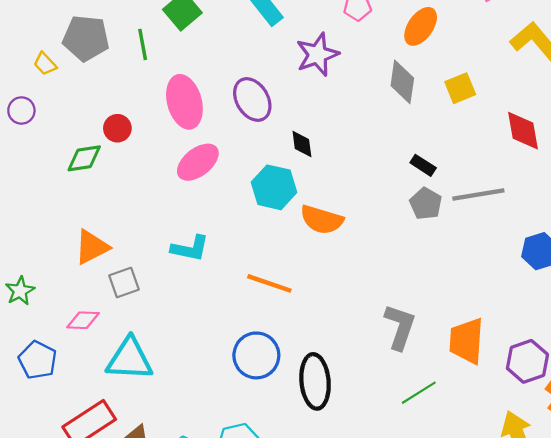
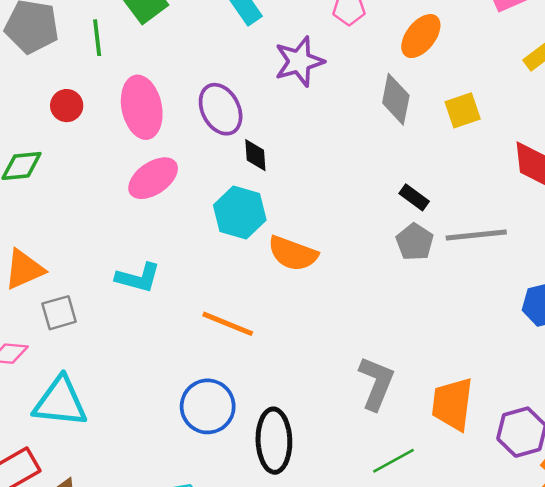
red circle: (117, 128) -> (67, 106), moved
black diamond: (302, 144) -> (255, 155), moved

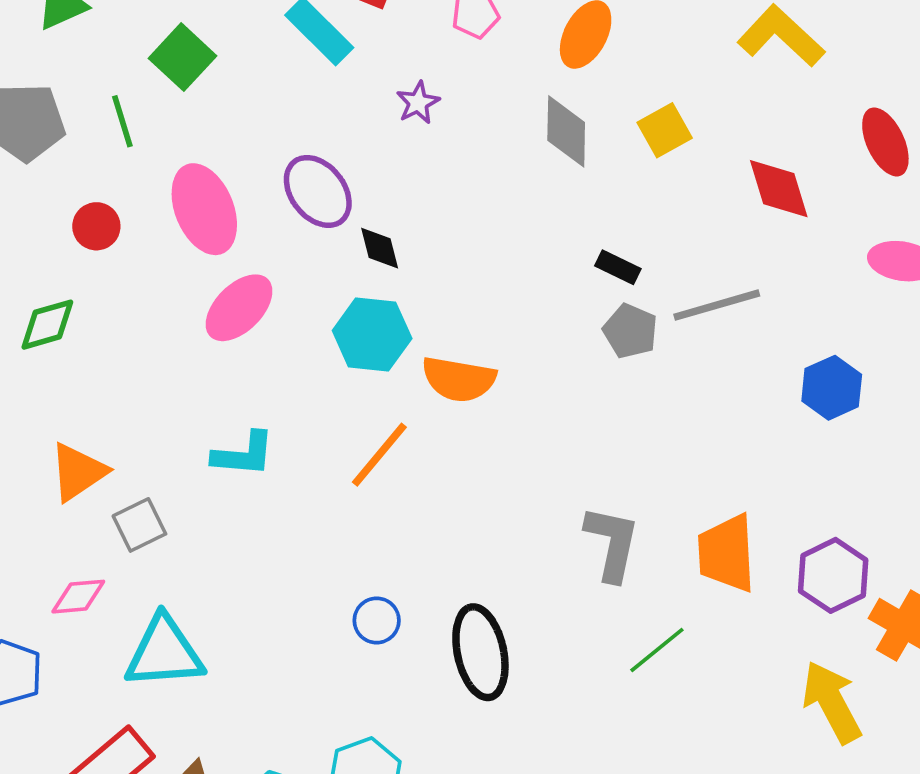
purple star: (299, 61) -> (418, 103), size x0.6
orange line: (228, 324) -> (379, 455), moved, turned -62
blue circle: (208, 406) -> (377, 620), size x0.6

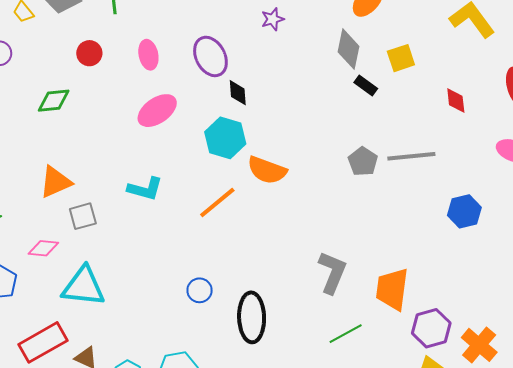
red diamond: (779, 189) -> (456, 100), size x0.7
pink ellipse: (204, 209) -> (148, 55), size x0.6
black rectangle: (618, 267) -> (366, 85), moved
purple hexagon: (833, 575) -> (431, 328), moved

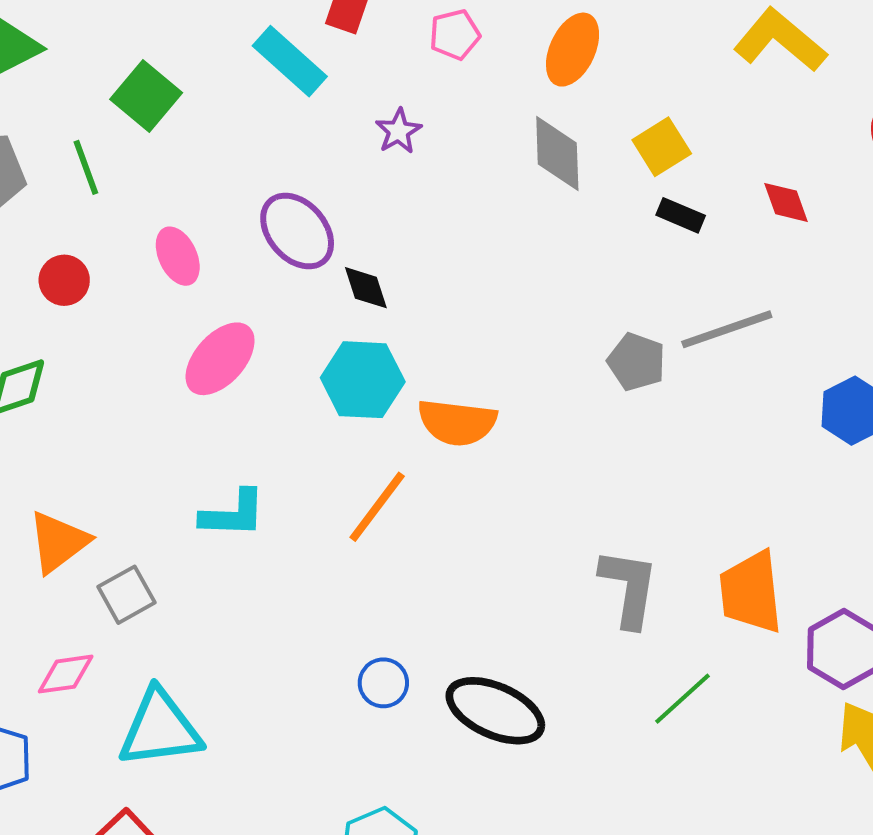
black rectangle: (366, 85) -> (681, 215), moved
black ellipse: (252, 317) -> (495, 711), turned -51

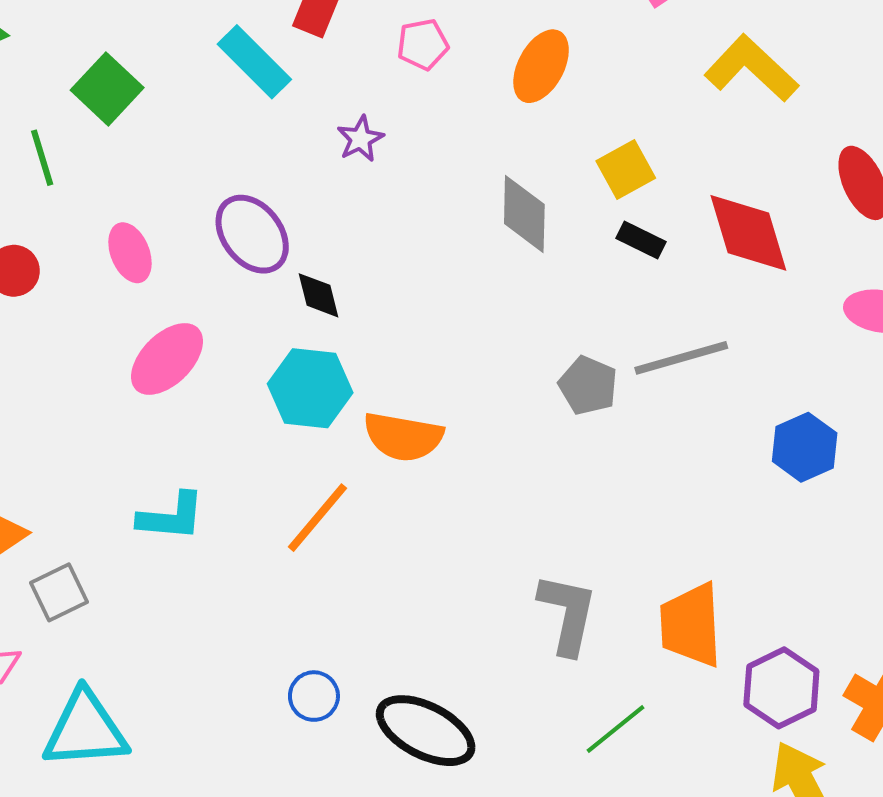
gray diamond: (557, 154) -> (524, 214), moved
red diamond: (786, 202) -> (748, 233), size x1.8

